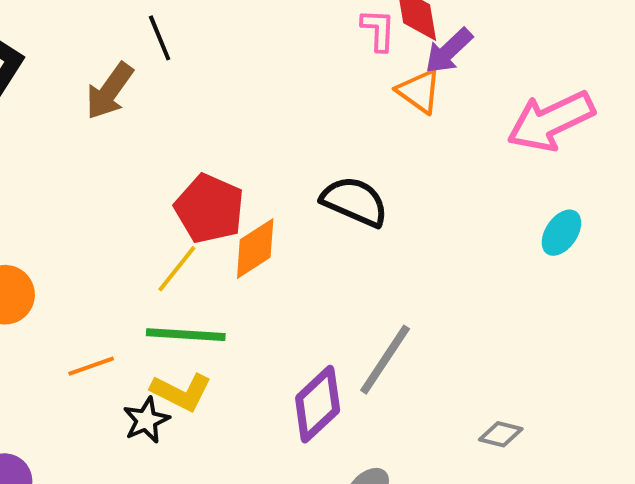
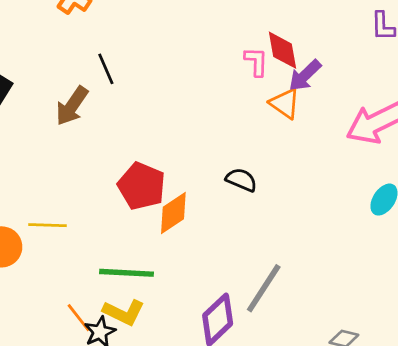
black semicircle: (355, 201) -> (241, 180), size x0.7
yellow line: (177, 269) -> (47, 225), moved, turned 54
orange line: (91, 366) -> (79, 318), moved, turned 72

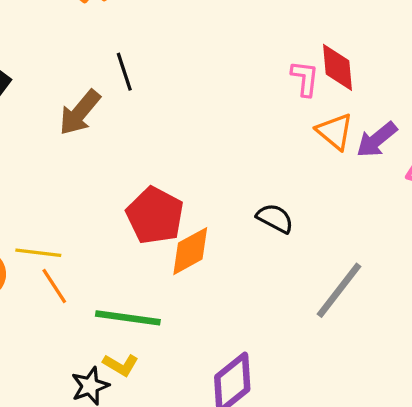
purple arrow: (305, 75) -> (377, 140), moved
gray line: (264, 288) -> (339, 290), moved
yellow L-shape: (124, 312) -> (121, 365), size x0.7
orange line: (79, 318) -> (54, 286), moved

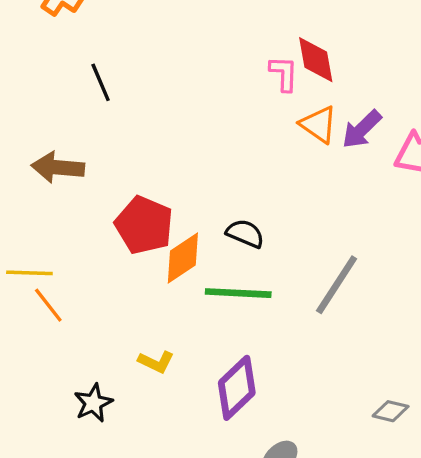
brown arrow: (80, 113) -> (58, 167), moved, turned 60
black semicircle: (275, 218) -> (245, 233), moved
green line: (128, 318) -> (238, 293), moved
yellow L-shape: (121, 365) -> (156, 362), moved

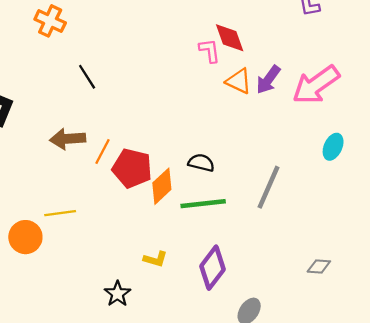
orange line: (48, 305) -> (102, 152), moved, turned 75

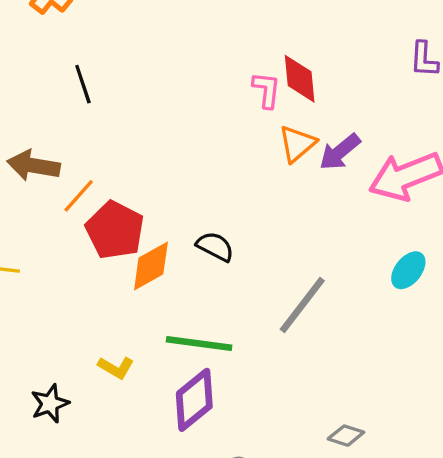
orange triangle: (239, 81) -> (297, 144), turned 40
green line: (203, 204) -> (199, 344), moved

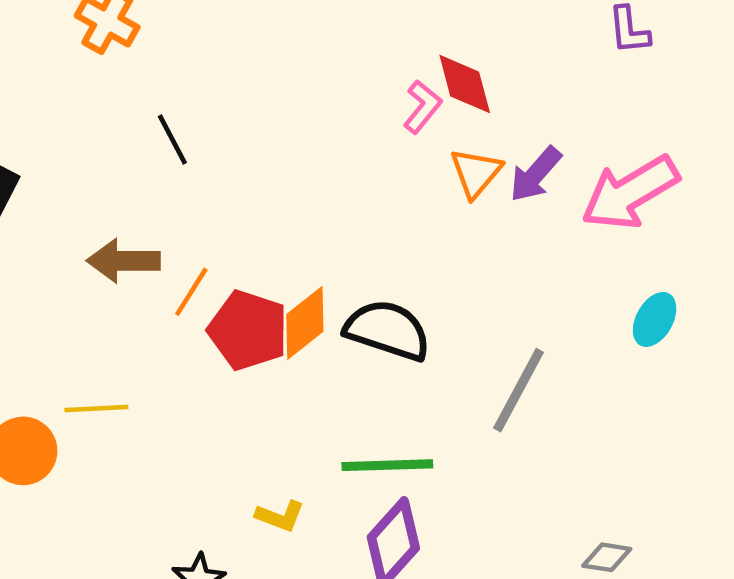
pink L-shape: (266, 90) -> (422, 107), turned 42
black semicircle: (215, 247) -> (388, 330), size x1.6
orange diamond: (151, 266) -> (305, 323), moved

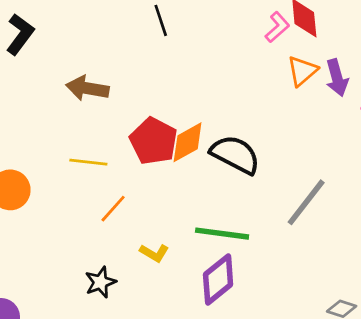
black line: (172, 139) -> (161, 20), moved
purple arrow: (535, 174) -> (337, 78), turned -66
orange line: (191, 292) -> (113, 209), moved
yellow line: (96, 408) -> (88, 162), moved

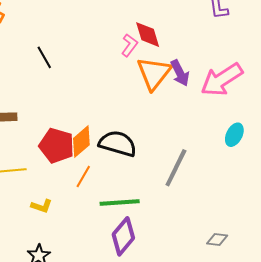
orange triangle: (302, 71) -> (154, 73), size x1.5
orange line: (113, 209) -> (83, 176), moved
yellow L-shape: (154, 253) -> (42, 206), moved

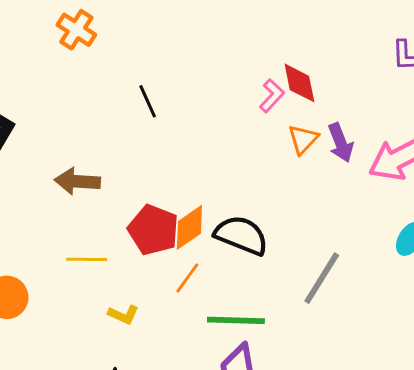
orange triangle: (154, 73) -> (303, 139), size x0.6

